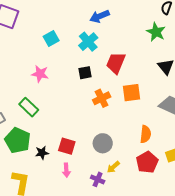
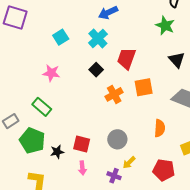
black square: (85, 73) -> (96, 70), turned -32
red pentagon: (147, 162) -> (164, 170), moved, turned -30

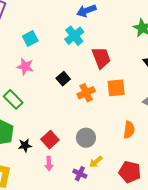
cyan square: (61, 37) -> (30, 39), moved
red trapezoid: (126, 58) -> (101, 58), turned 135
black square: (96, 70) -> (63, 79), moved
red square: (82, 144) -> (50, 140), turned 30

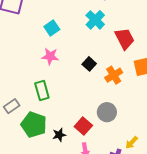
green rectangle: (13, 99) -> (42, 91), turned 36
gray circle: (86, 138) -> (107, 112), moved

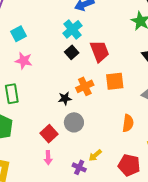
cyan square: (52, 28) -> (18, 34), moved
black square: (89, 64) -> (72, 52), moved
black star: (59, 135) -> (65, 98), moved

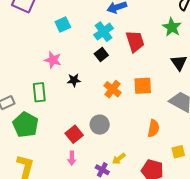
cyan square: (18, 34) -> (63, 24), moved
red trapezoid: (100, 51) -> (135, 41), moved
orange cross: (85, 86) -> (112, 89), turned -30
black star: (65, 98) -> (74, 80), moved

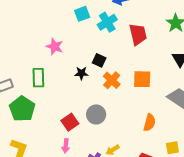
cyan square: (63, 24) -> (82, 14), moved
black square: (101, 55) -> (99, 60), moved, turned -32
black star: (74, 80) -> (81, 73), moved

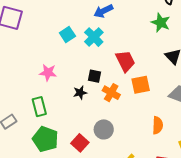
red trapezoid: (138, 34) -> (125, 61), moved
green pentagon: (22, 109) -> (45, 139), moved

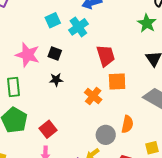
pink star: (48, 73) -> (28, 55), size x1.4
black square: (95, 76) -> (55, 53), moved
orange cross: (111, 93) -> (93, 96), moved
gray circle: (104, 129) -> (106, 135), moved

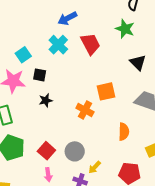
cyan square: (53, 20) -> (23, 55), moved
red trapezoid: (106, 56) -> (90, 44), moved
gray circle: (106, 135) -> (75, 151), moved

